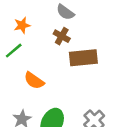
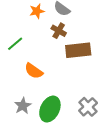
orange star: (22, 25) -> (37, 11), moved

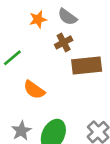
brown cross: (59, 31) -> (64, 42), turned 32

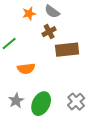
orange semicircle: (34, 90) -> (26, 69), turned -42

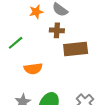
brown cross: (49, 32) -> (57, 30), turned 32

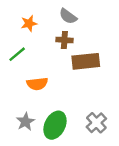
orange star: (36, 12) -> (29, 23), moved

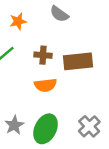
brown cross: (64, 40) -> (43, 55), moved
orange semicircle: (37, 84) -> (46, 85), moved

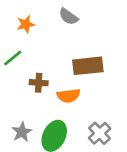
brown cross: (43, 55) -> (39, 83), moved
orange semicircle: (46, 85) -> (68, 96), moved

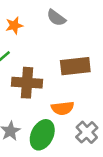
brown cross: (39, 83) -> (27, 83), size x1.6
orange semicircle: (68, 96) -> (63, 108), moved

